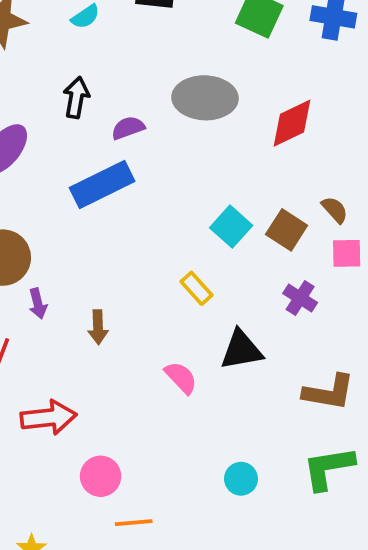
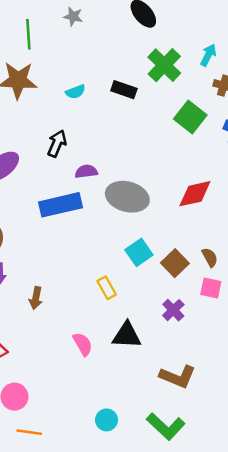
gray ellipse: (205, 98) -> (127, 197), moved
green L-shape: (328, 468) -> (166, 426), turned -141

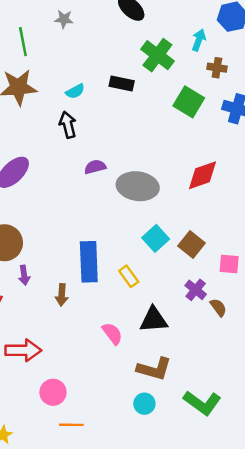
black arrow: (57, 143) -> (68, 125), moved, turned -30
blue rectangle: (60, 205) -> (89, 262), moved, turned -72
brown semicircle: (210, 257) -> (218, 307), moved
brown L-shape: (178, 377) -> (154, 369), moved

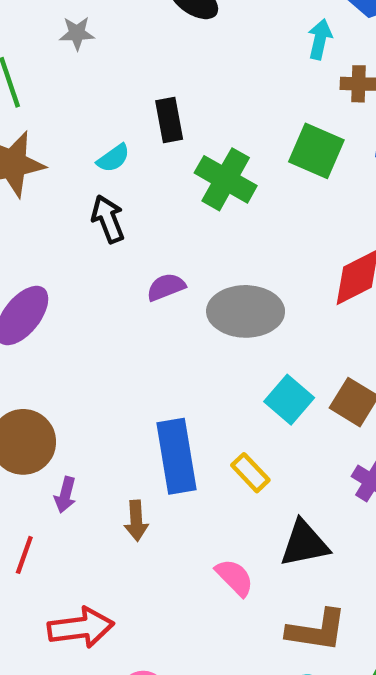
green cross: (157, 55) -> (226, 179), moved
black rectangle: (122, 83) -> (169, 120), moved, turned 75
purple arrow: (24, 275) -> (65, 495), turned 30

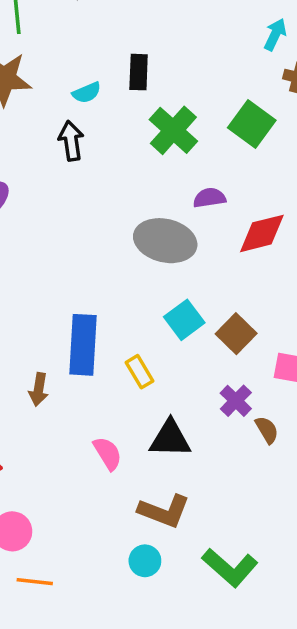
purple semicircle: (166, 287) -> (209, 198), moved

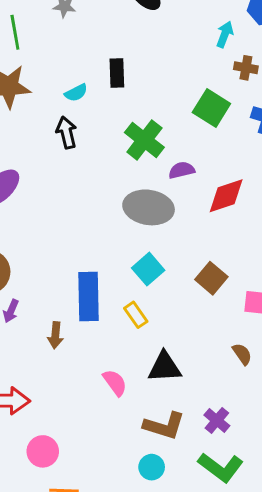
green cross: (173, 130) -> (144, 140), moved
cyan square: (184, 320) -> (148, 269), moved
purple cross: (236, 401) -> (217, 420), moved

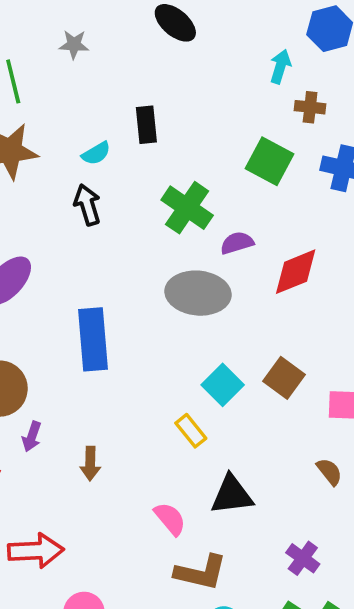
cyan square: (148, 269) -> (223, 385), moved
blue rectangle: (88, 297) -> (93, 339), moved
brown L-shape: (164, 426) -> (201, 573), moved

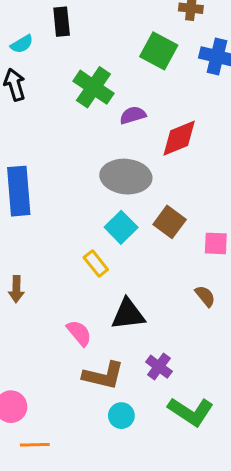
gray ellipse: (198, 293) -> (126, 177), moved
purple cross: (303, 558) -> (159, 367), moved

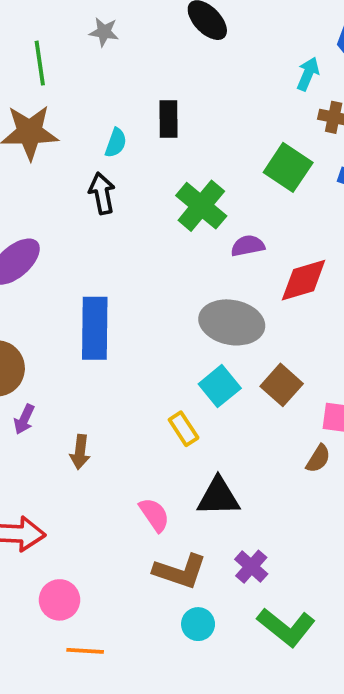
cyan semicircle: (22, 44) -> (116, 143), turned -45
brown semicircle: (205, 296) -> (318, 459), moved, turned 65

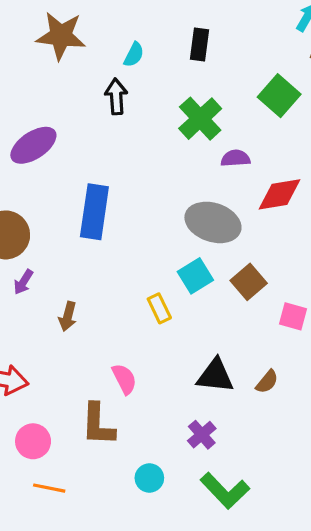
black rectangle: (169, 119) -> (199, 44), moved
brown semicircle: (318, 459) -> (267, 382), moved
black triangle: (218, 497) -> (215, 376), moved
brown L-shape: (180, 571) -> (98, 424), moved, turned 66

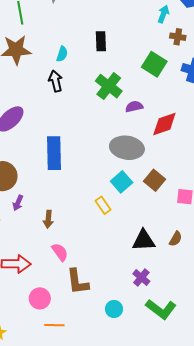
pink semicircle: (124, 379) -> (60, 252), moved

